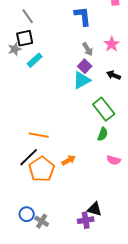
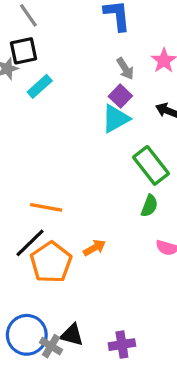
black triangle: (95, 209) -> (72, 335), moved
blue circle: (27, 214) -> (27, 335), size x1.6

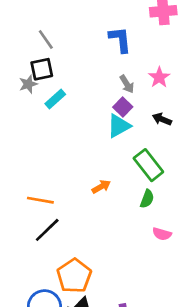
orange line: (46, 207) -> (40, 200), moved
orange arrow: (95, 248) -> (101, 187), moved
orange pentagon: (51, 262) -> (74, 276), moved

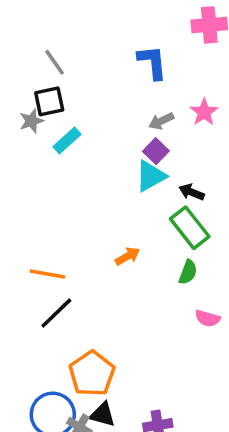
gray arrow: (127, 84) -> (161, 121), turned 96
black arrow: (162, 119) -> (192, 192), moved

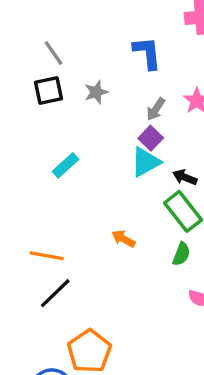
gray star: (31, 121) -> (96, 92), moved
gray arrow: (161, 121) -> (156, 109), turned -30
cyan rectangle: (67, 141) -> (65, 165), moved
orange arrow: (127, 256) -> (123, 239), turned -120

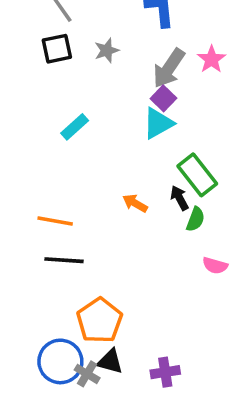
gray arrow: (156, 109) -> (169, 68), size x1.6
black arrow: (185, 177) -> (179, 198), moved, turned 40
black line: (55, 293) -> (64, 260), turned 48

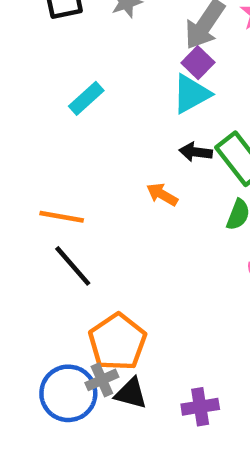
black arrow: (179, 198) -> (196, 152), moved, turned -55
black line: (64, 260) -> (73, 266), turned 45
gray cross: (87, 374) -> (102, 380), moved, turned 35

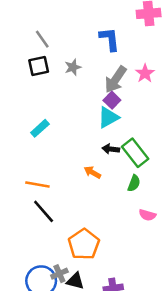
cyan rectangle: (86, 98) -> (40, 128), moved
orange pentagon: (117, 342) -> (84, 244), moved

